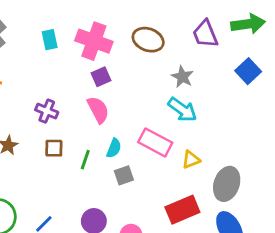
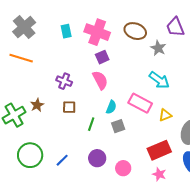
gray star: (182, 77) -> (158, 48), moved
green line: (85, 160) -> (91, 124), moved

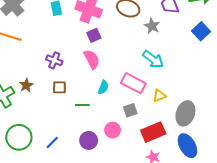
green line: (91, 124) -> (82, 105), turned 72
gray square: (118, 126) -> (130, 110), moved
pink circle: (123, 168) -> (113, 130), moved

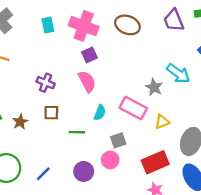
gray star: (152, 26) -> (154, 87), moved
cyan arrow: (153, 59) -> (178, 73), moved
brown star: (26, 85) -> (20, 122), moved
gray square: (130, 110) -> (118, 140), moved

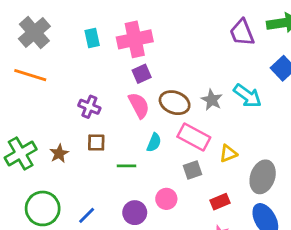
brown ellipse: (127, 25) -> (175, 103), moved
pink cross: (84, 26) -> (135, 39), turned -32
gray star: (154, 87) -> (212, 100), moved
gray square: (118, 140) -> (192, 170), moved
red rectangle: (155, 162) -> (220, 202), size x0.6

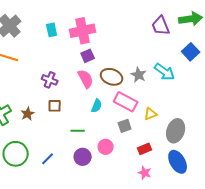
green line: (126, 166) -> (78, 131), moved

